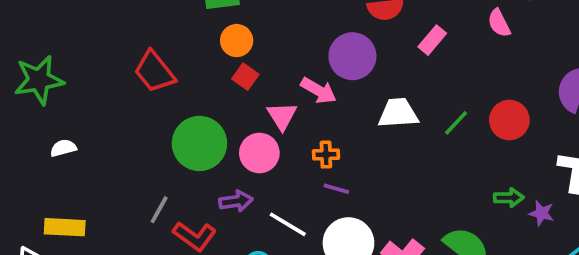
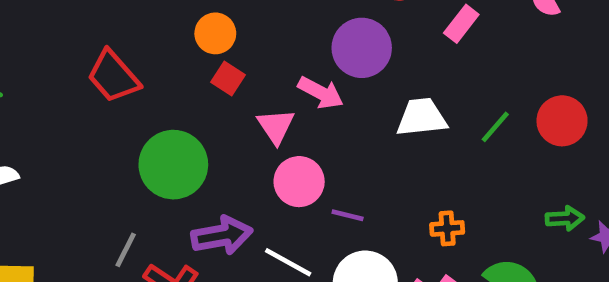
pink circle: (259, 153) -> (299, 182), moved
orange cross: (326, 155) -> (447, 228), moved
purple arrow: (236, 201) -> (222, 236), size x1.4

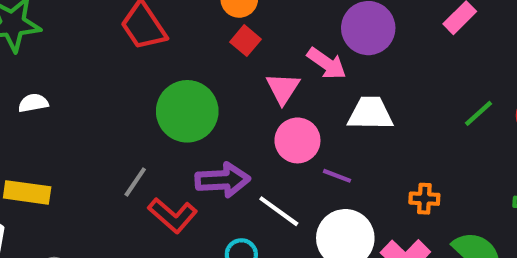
white trapezoid: (422, 117) -> (370, 113), moved

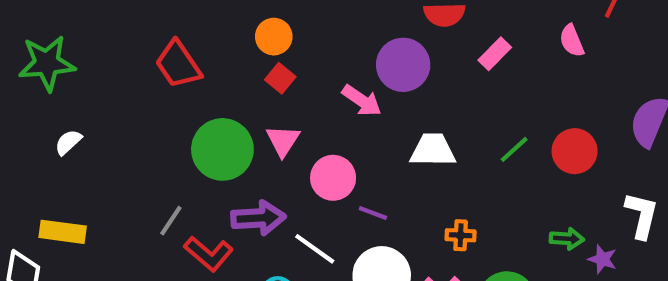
pink triangle: (283, 88) -> (283, 141), moved
white semicircle: (33, 103) -> (68, 142), turned -32
white trapezoid: (370, 113) -> (433, 150), moved

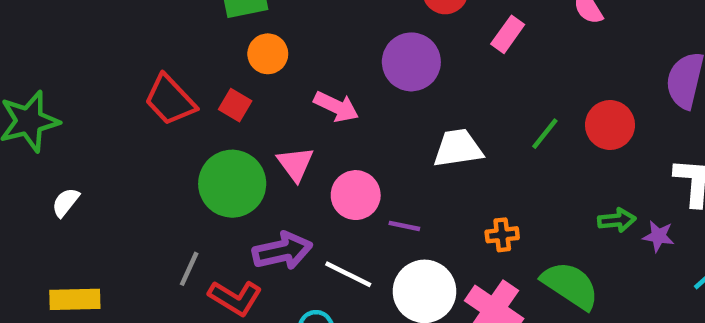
red square: (280, 78) -> (235, 105), moved
pink arrow: (362, 101) -> (336, 107), moved

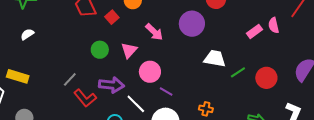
pink rectangle: (508, 34) -> (254, 31), moved
white trapezoid: (458, 148) -> (215, 59), moved
green circle: (232, 184) -> (100, 50), size x0.6

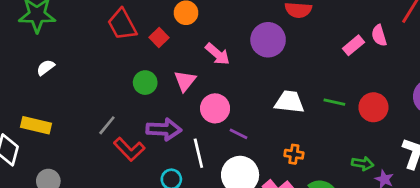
white trapezoid: (215, 59) -> (289, 102), moved
green line: (238, 72) -> (334, 102), turned 49
white line: (136, 104) -> (198, 153), turned 35

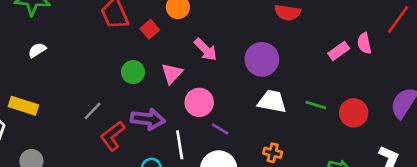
purple circle: (268, 40) -> (262, 59), moved
red L-shape: (129, 149) -> (113, 136), turned 92

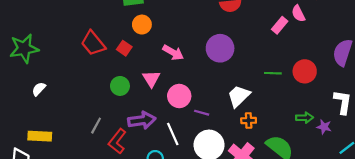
white trapezoid: (272, 101) -> (239, 96), moved, turned -40

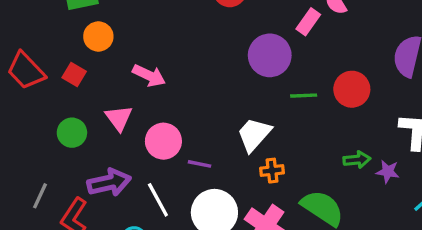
purple circle: (220, 48) -> (270, 55), moved

